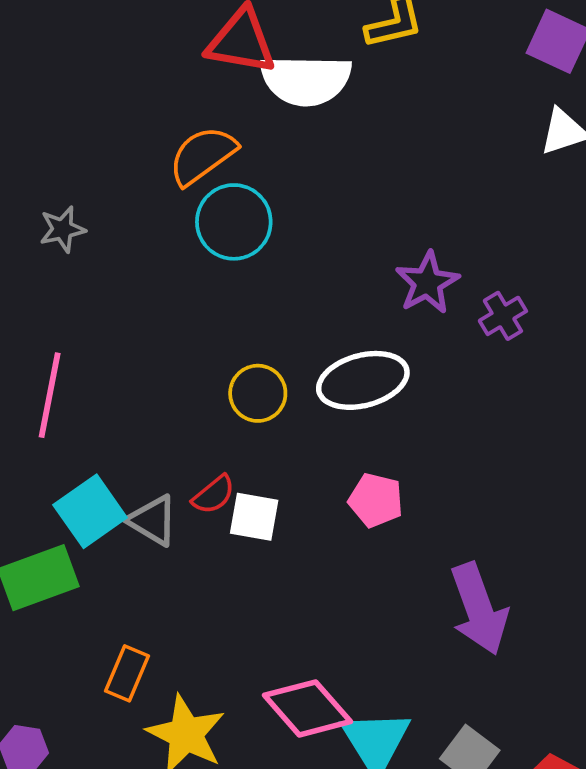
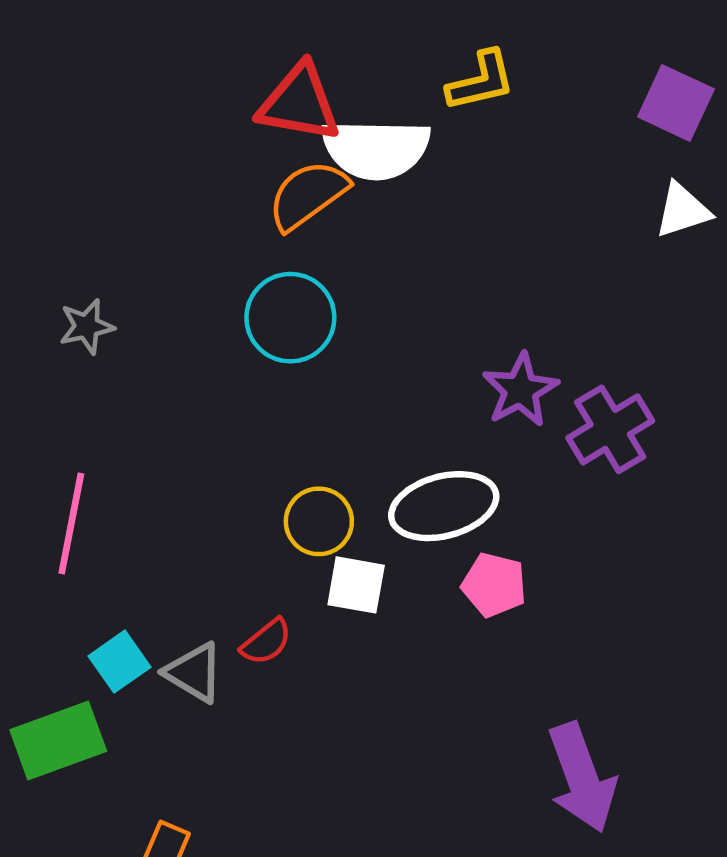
orange semicircle: (203, 156) -> (308, 195), moved
purple cross: (503, 316) -> (610, 429), size x1.5
pink pentagon: (376, 500) -> (494, 585), moved
cyan square: (90, 511) -> (119, 662), size x0.7
white square: (254, 517) -> (356, 585), moved

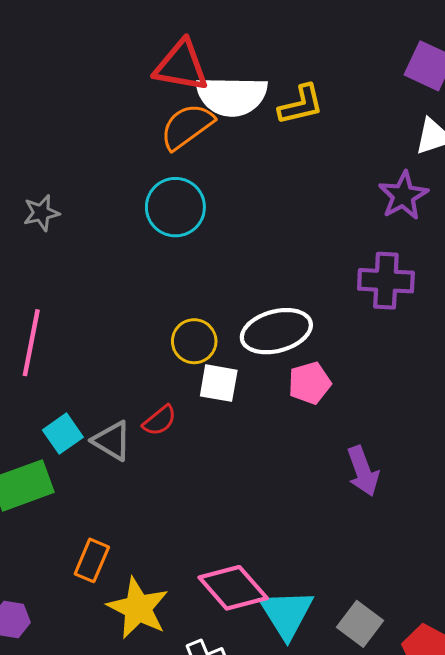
yellow L-shape: (481, 81) -> (301, 105), moved
purple star: (520, 390) -> (403, 196), moved
purple cross: (610, 429) -> (386, 281), turned 34
pink pentagon: (494, 585) -> (310, 383), turned -30
purple arrow: (582, 778) -> (363, 471), moved, size x0.7

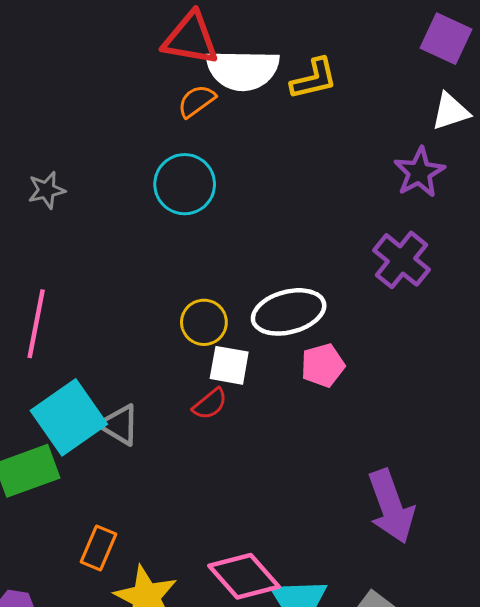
orange semicircle: (187, 126) -> (197, 101), size x0.7
purple cross: (386, 281) -> (401, 260), turned 36
red semicircle: (160, 421) -> (210, 404), moved
cyan square: (63, 434) -> (69, 417), size x1.8
purple arrow: (363, 471) -> (391, 506), moved, size x1.4

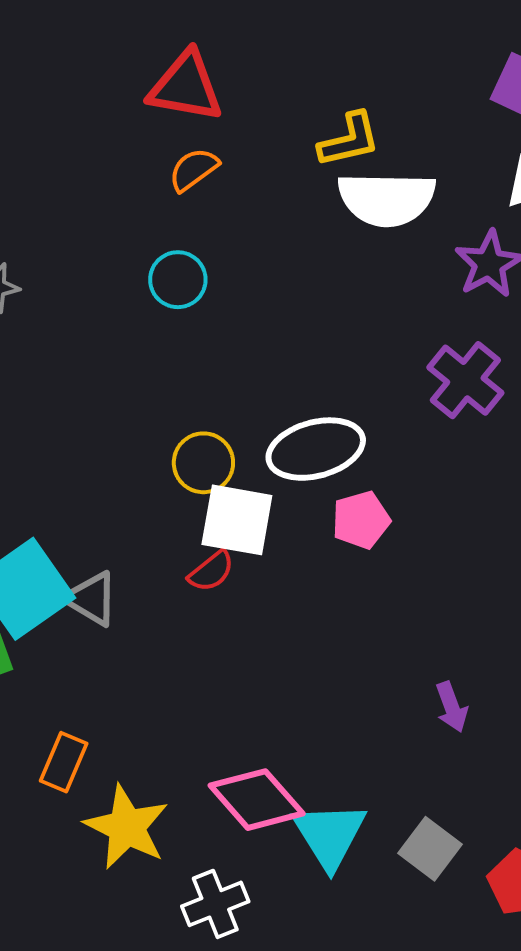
white semicircle: (243, 70) -> (387, 199), moved
cyan circle: (185, 184) -> (178, 280), size x0.7
white square: (229, 365) -> (237, 520), size x1.4
purple arrow: (391, 506) -> (452, 707), size x0.5

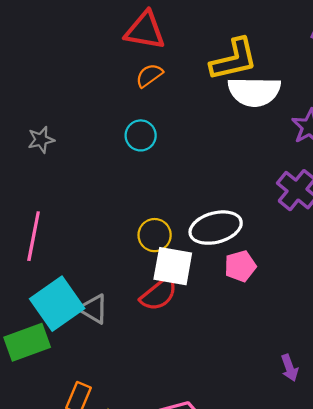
yellow L-shape: (349, 140) -> (234, 59), size x1.4
red semicircle: (211, 571) -> (159, 294), size x1.5

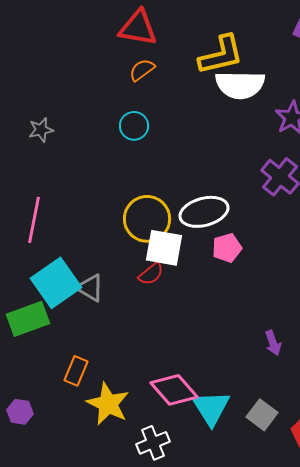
yellow circle: (155, 235) -> (147, 219), size x1.5
red semicircle: (159, 294) -> (151, 274), size x0.7

